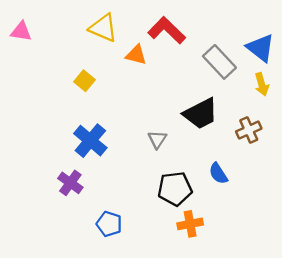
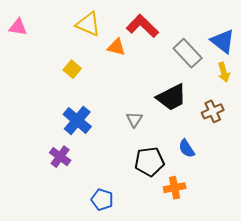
blue pentagon: (109, 224) -> (102, 200), moved
orange cross: (190, 224) -> (175, 188), moved

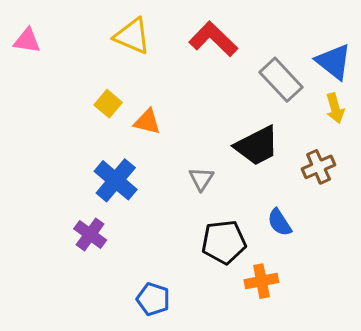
orange triangle: (116, 47) -> (147, 122), moved

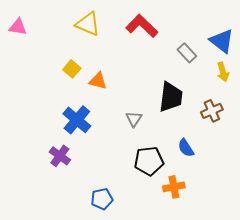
gray rectangle: (281, 80) -> (187, 53), size x0.7
black trapezoid: (257, 146) -> (171, 97), turned -56
blue pentagon: (153, 299) -> (102, 199), turned -30

